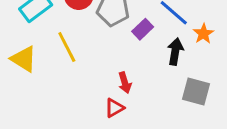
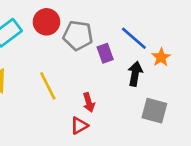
purple rectangle: (143, 29) -> (105, 53), turned -66
yellow line: (67, 47) -> (48, 86), moved

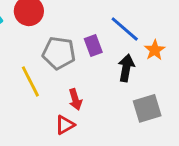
gray pentagon: (78, 35) -> (59, 53), moved
gray square: (154, 111) -> (147, 108), turned -32

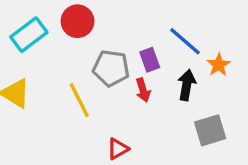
red arrow: (75, 99) -> (143, 90), moved

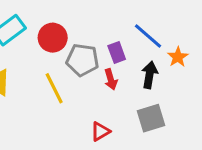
red circle: (78, 21) -> (53, 38), moved
gray square: (210, 130) -> (151, 118), moved
red triangle: (118, 149) -> (100, 131), moved

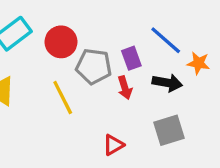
orange star: (178, 57) -> (198, 63), turned -30
black arrow: (150, 75) -> (167, 83), turned 90

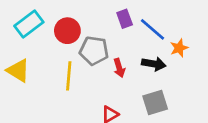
purple rectangle: (131, 58) -> (125, 19), moved
orange star: (198, 63) -> (179, 48), turned -30
yellow line: (63, 97) -> (69, 76), turned 32

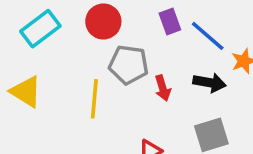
red circle: (67, 31) -> (103, 21), moved

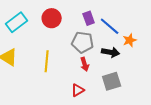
gray pentagon: (129, 65) -> (83, 42), moved
red arrow: (163, 88) -> (85, 64), moved

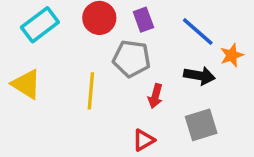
purple rectangle: (89, 18) -> (143, 20), moved
gray pentagon: (83, 42) -> (132, 59), moved
red arrow: (85, 64) -> (155, 96), turned 32

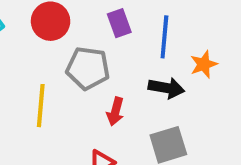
purple rectangle: (143, 20) -> (119, 23), moved
blue line: (198, 31) -> (164, 37), turned 54

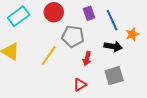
blue line: (164, 37) -> (112, 20), turned -30
yellow line: (41, 106) -> (49, 56), turned 30

